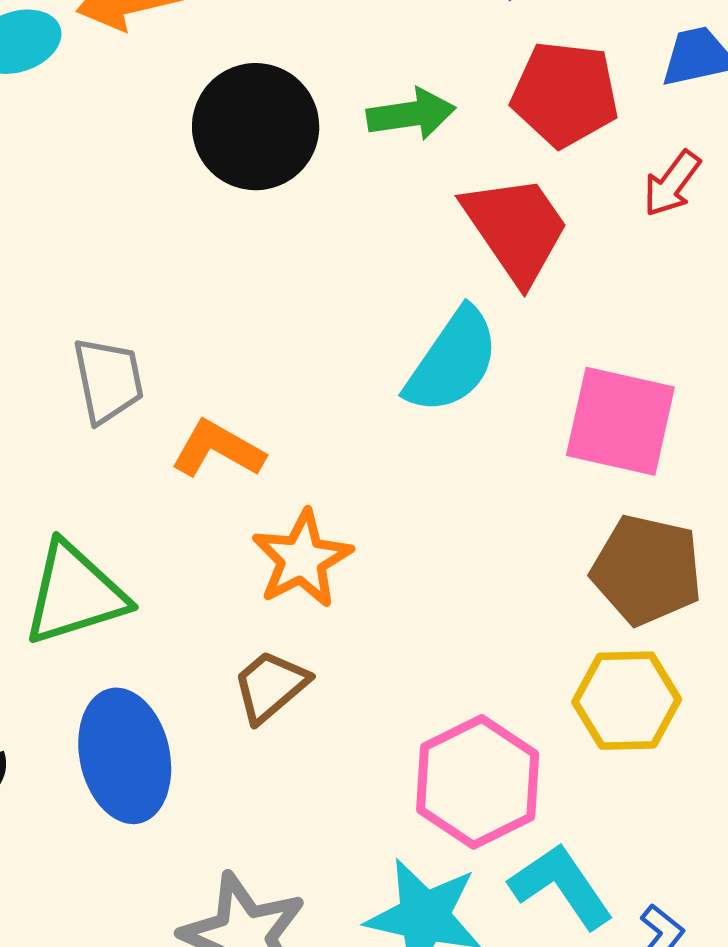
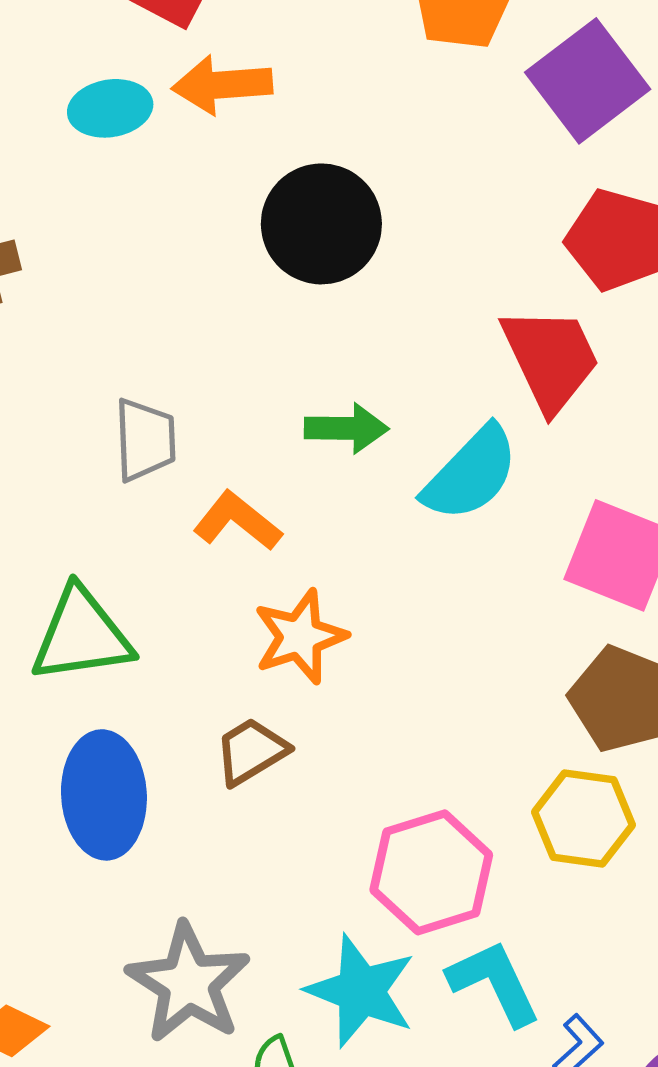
green arrow: (411, 114) -> (346, 428), moved

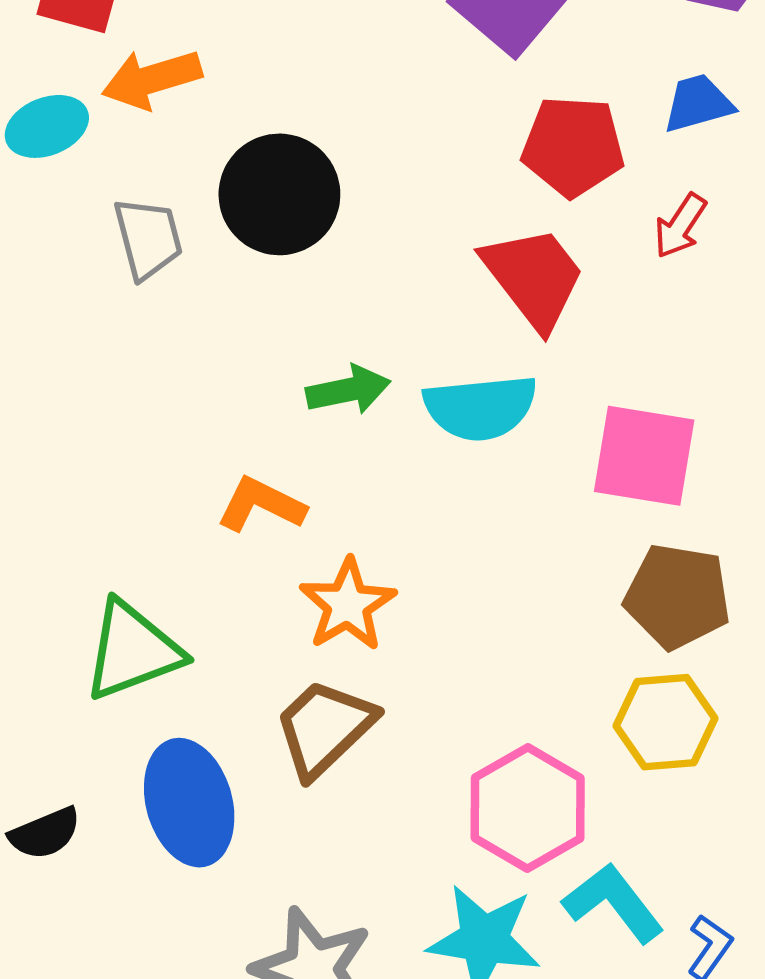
gray trapezoid: (145, 440) -> (148, 238), moved
cyan semicircle: (471, 474) -> (480, 407), turned 53
brown trapezoid: (251, 751) -> (324, 728), size x1.4

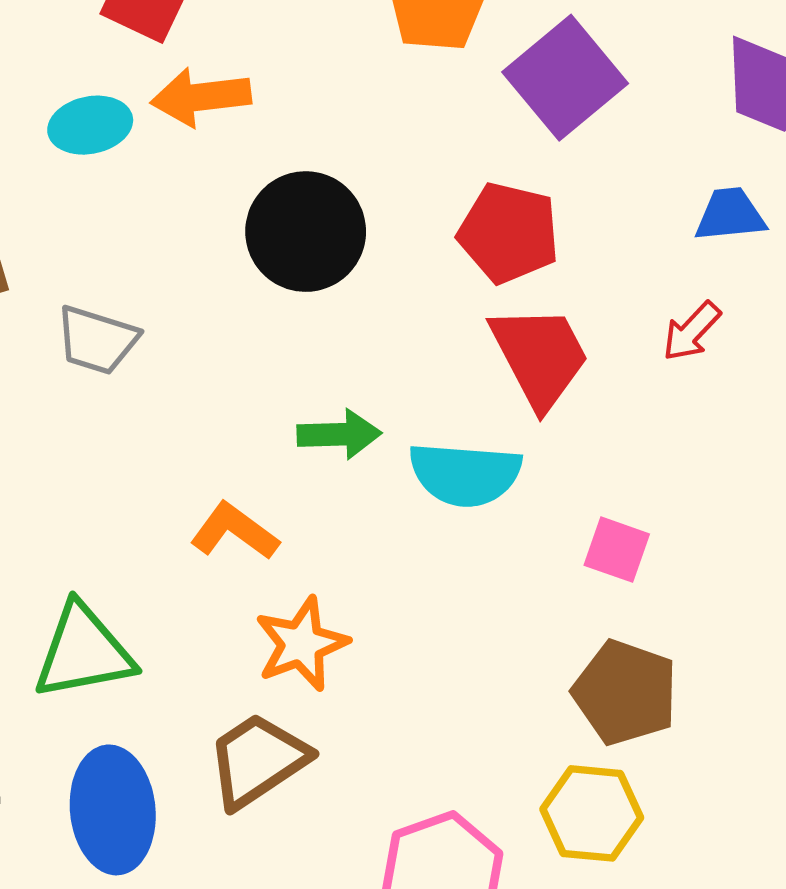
red pentagon: (573, 146) -> (509, 233), moved
gray trapezoid: (148, 238) -> (97, 340), moved, turned 112
pink square: (644, 456) -> (617, 550), size x0.6

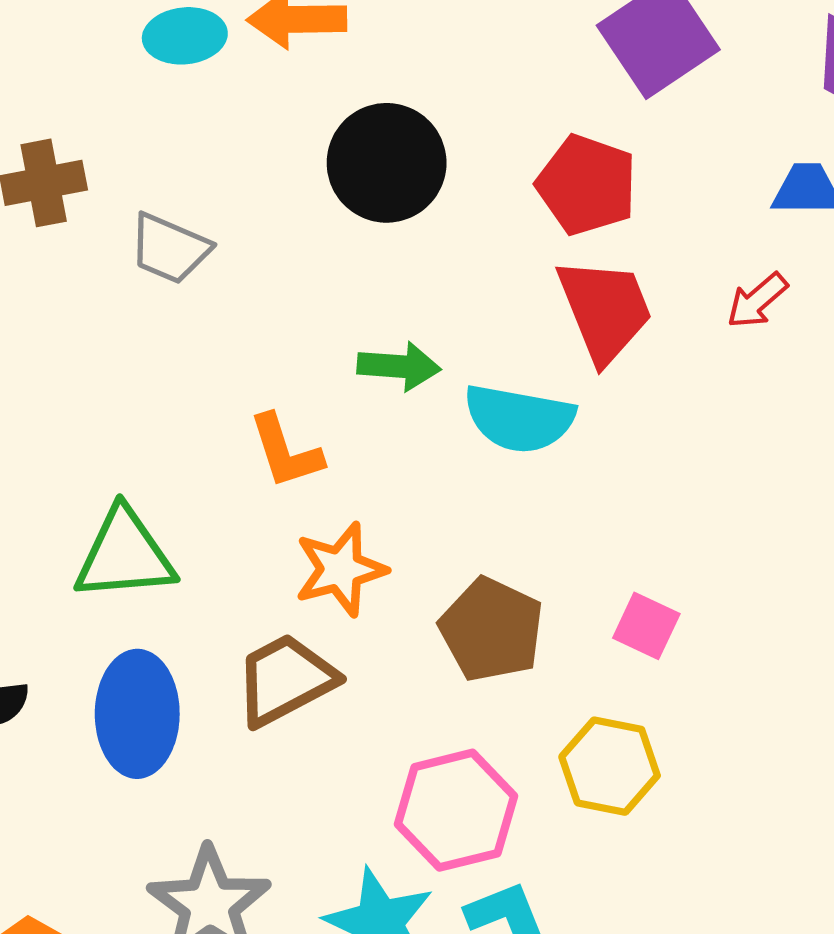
orange L-shape: (234, 531) -> (286, 451), turned -150
pink square: (617, 550) -> (646, 626), moved
brown pentagon: (625, 693) -> (491, 630), moved

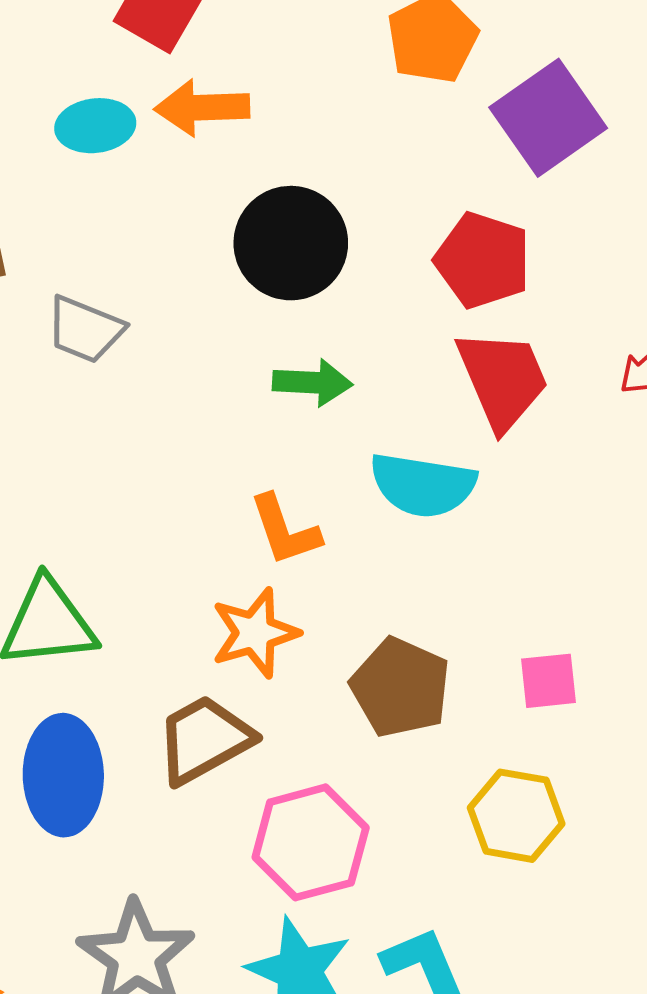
green arrow: (399, 366) -> (312, 383), moved
orange L-shape: (286, 451) -> (285, 530), moved
pink square: (646, 626) -> (548, 681), turned -30
pink hexagon: (456, 810) -> (311, 842), moved

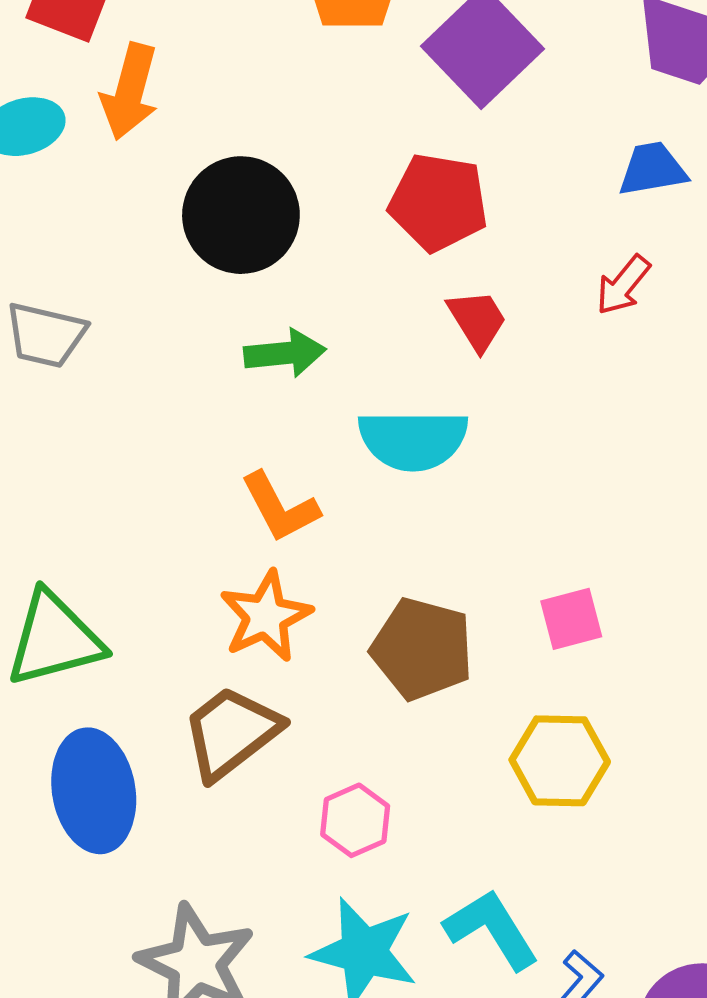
orange arrow: (202, 108) -> (130, 92), turned -64
red trapezoid: (502, 379) -> (477, 320), size x0.6
pink hexagon: (311, 842) -> (355, 820), size x0.6

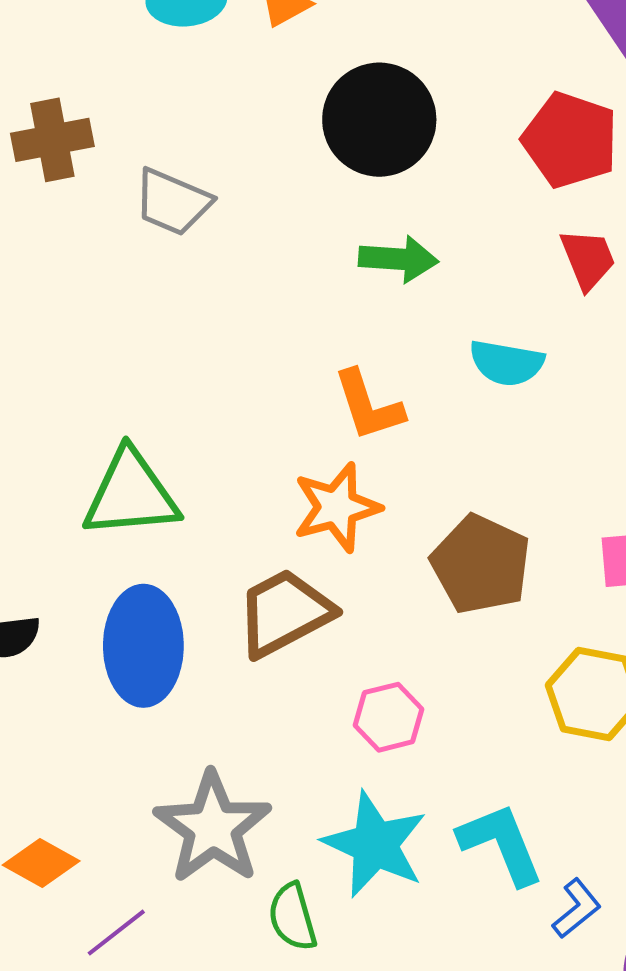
cyan semicircle: (413, 440) -> (507, 363), size x0.7

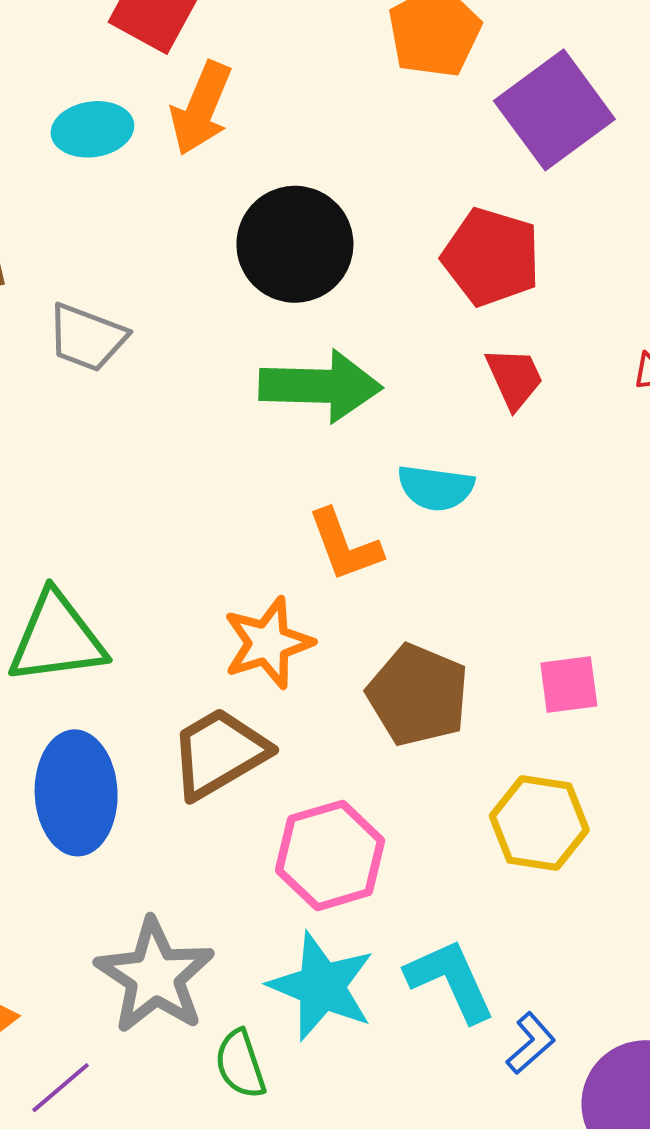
green arrow: (398, 259) -> (321, 386), size x1.5
orange L-shape: (368, 405) -> (345, 545), moved
pink hexagon: (388, 717) -> (330, 855), size x1.5

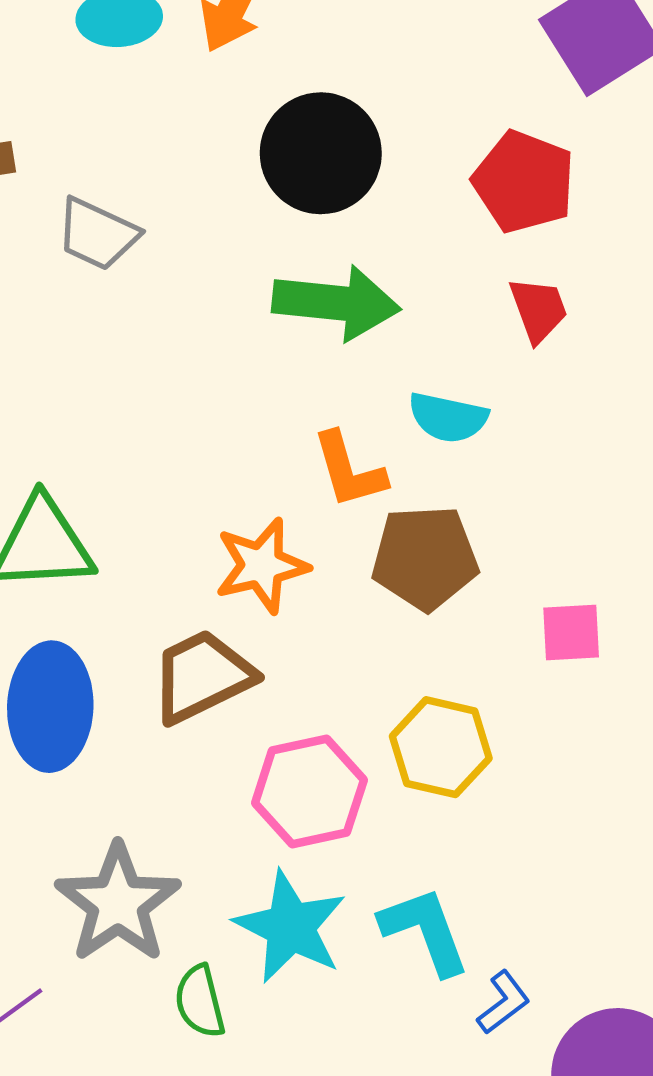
brown pentagon: (418, 695) -> (425, 558), moved, turned -30
yellow hexagon: (539, 823) -> (441, 747), moved

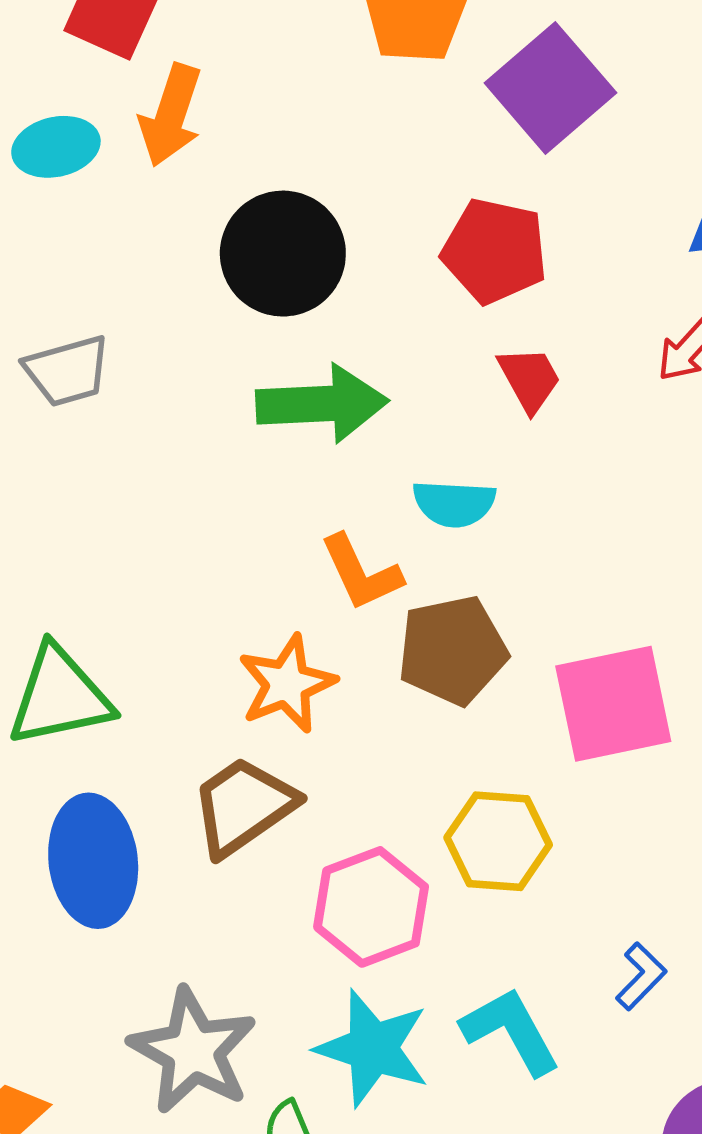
gray trapezoid: (97, 234) -> (67, 371), turned -32
pink square: (571, 632) -> (613, 704), size x1.8
blue L-shape: (503, 1002) -> (641, 976), moved

